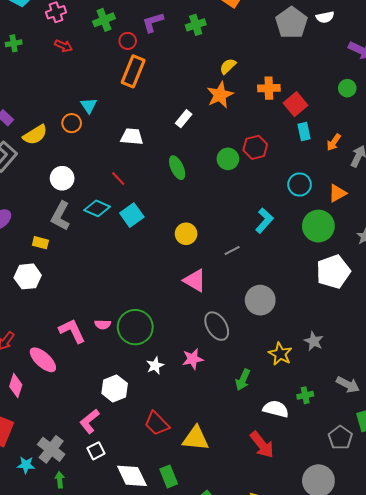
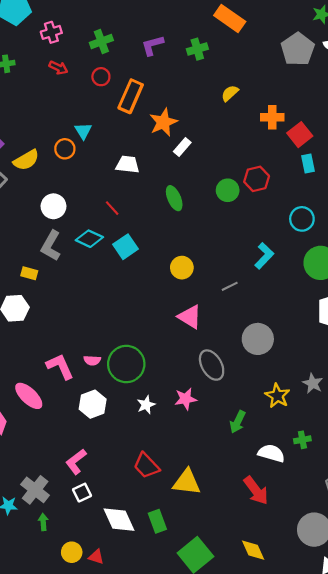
red circle: (128, 41) -> (101, 77), moved
orange star: (220, 95) -> (163, 122), moved
white hexagon: (115, 388) -> (93, 404), moved

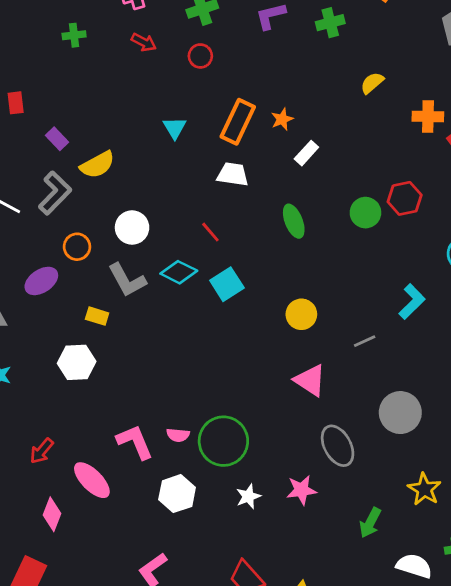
orange rectangle: (131, 96) -> (238, 122), moved
orange star: (163, 122) -> (282, 119), size x0.6
orange circle: (65, 149) -> (77, 247), moved
gray L-shape: (51, 246) -> (127, 280), turned -60

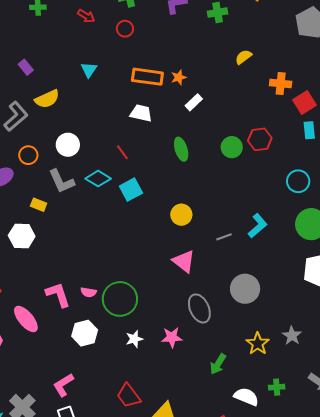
orange rectangle: (238, 122) -> (147, 77), turned 68
cyan triangle: (175, 128) -> (89, 70), moved
purple rectangle: (57, 139) -> (26, 67), moved
cyan L-shape: (412, 302) -> (258, 226), moved

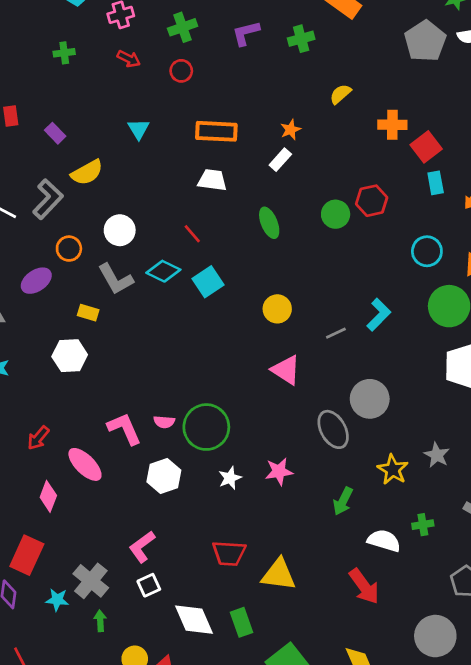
orange star: (179, 77) -> (290, 130), moved
gray ellipse: (199, 308) -> (333, 429), moved
red trapezoid: (129, 396) -> (229, 553), turned -44

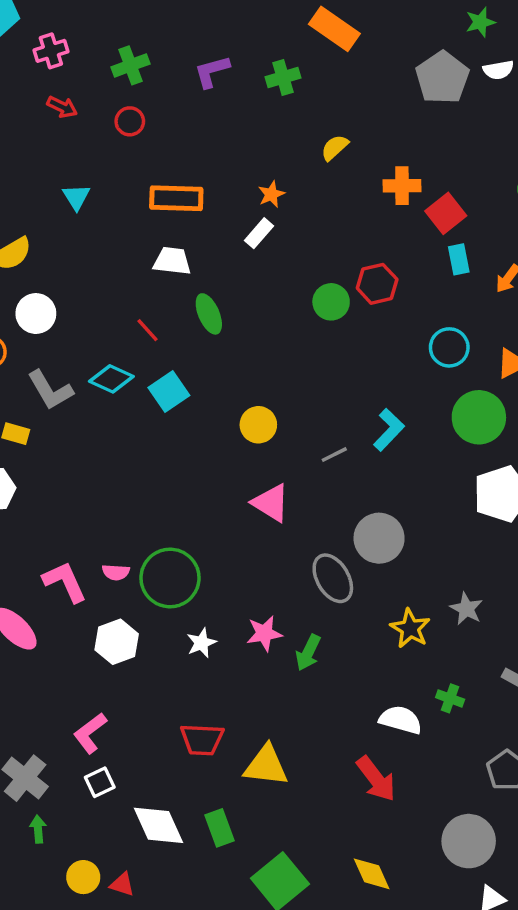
green ellipse: (269, 223) -> (209, 314), moved
white circle: (120, 230) -> (36, 314), moved
green arrow: (343, 501) -> (308, 653), moved
green cross: (423, 525) -> (450, 698), turned 30

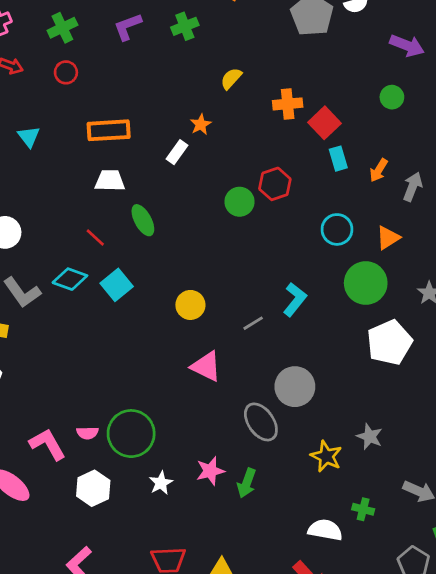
orange star: (271, 194) -> (201, 124), moved

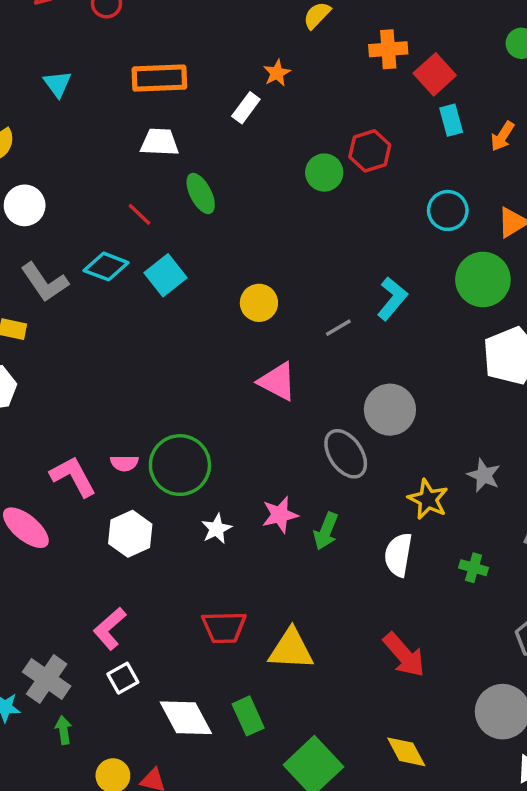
white semicircle: (325, 530) -> (398, 555), moved, turned -92

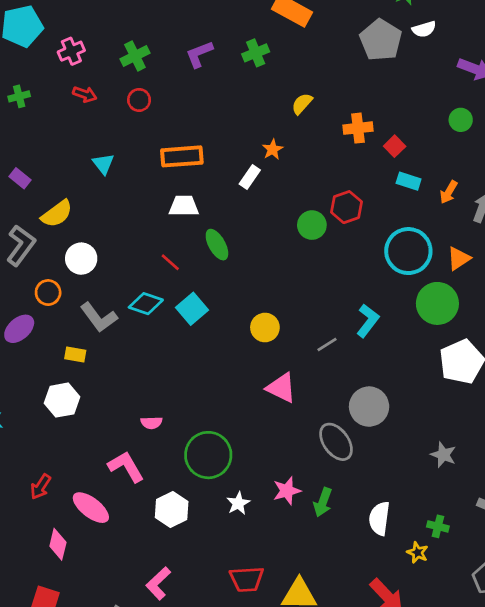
red square: (435, 74) -> (395, 146), size x0.7
cyan rectangle: (451, 120) -> (409, 181), turned -55
cyan circle: (448, 210) -> (408, 251), size x1.5
pink semicircle: (124, 463) -> (151, 423), moved
yellow star: (428, 499) -> (418, 553), moved, size x0.7

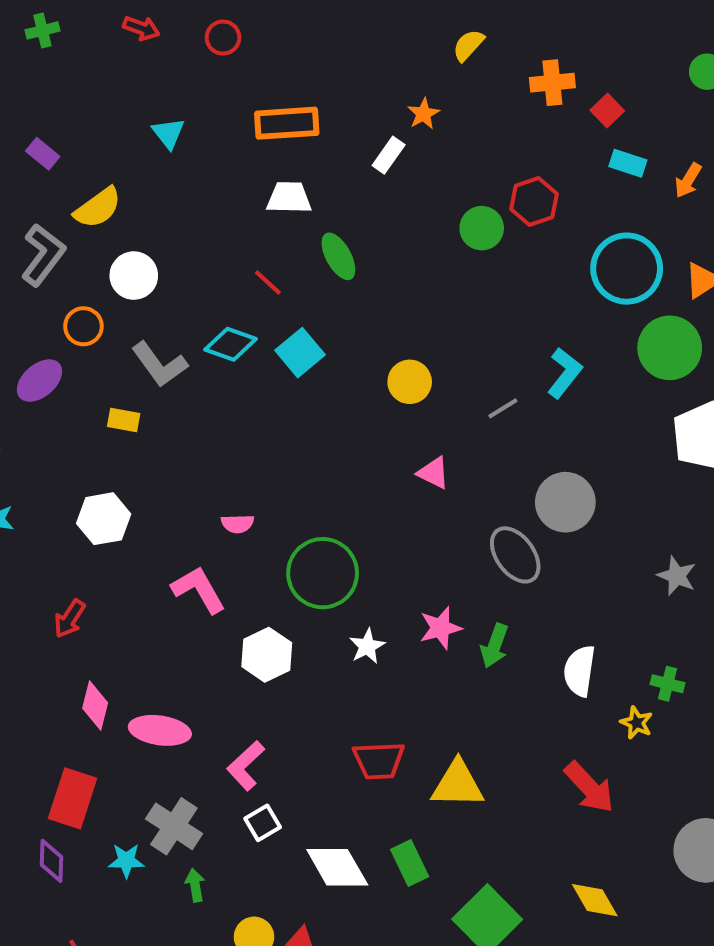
pink triangle: (281, 388) -> (433, 473), size x0.7
white hexagon: (62, 400) -> (104, 519), moved
pink ellipse: (91, 508) -> (160, 730), moved, turned -30

